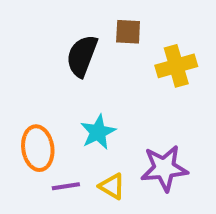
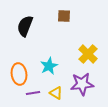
black semicircle: (82, 56) -> (25, 26), moved
yellow cross: (176, 66) -> (88, 54), moved, turned -30

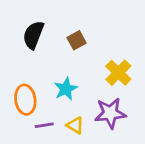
brown square: (64, 16) -> (77, 40), moved, turned -32

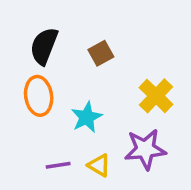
orange ellipse: (25, 100) -> (39, 96), moved

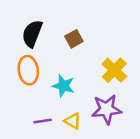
cyan star: (87, 117) -> (63, 86), turned -30

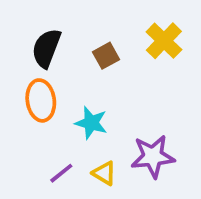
yellow cross: (114, 70) -> (164, 41), moved
purple line: (43, 121) -> (61, 173), turned -30

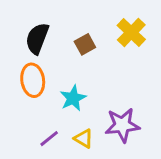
cyan star: (91, 123) -> (73, 98), turned 30

